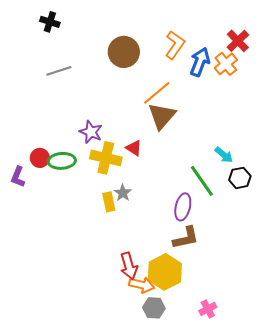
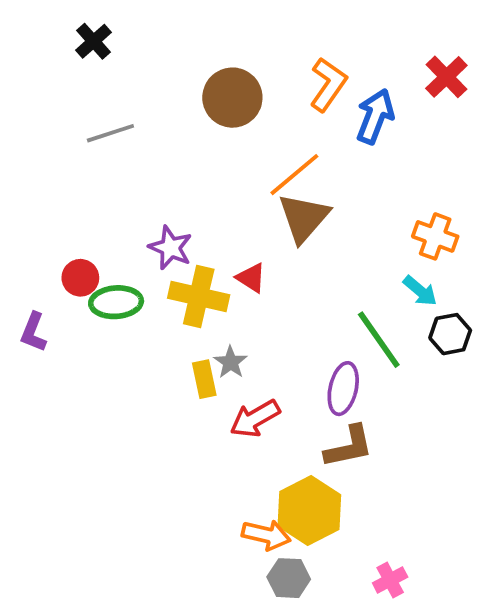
black cross: (50, 22) -> (94, 41), turned 30
orange cross: (226, 64) -> (435, 236), moved, turned -30
red circle: (40, 158) -> (80, 278), moved
red arrow: (129, 266) -> (255, 419), moved, turned 76

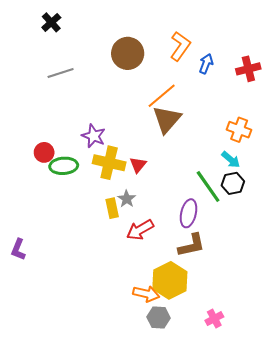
red cross: (446, 77) -> (248, 69), moved, turned 30
blue arrow: (375, 116) -> (206, 64), size x0.7
red triangle: (251, 278) -> (138, 165), moved, turned 36
purple L-shape: (33, 332) -> (18, 249), moved
black hexagon: (450, 334) -> (233, 183), moved

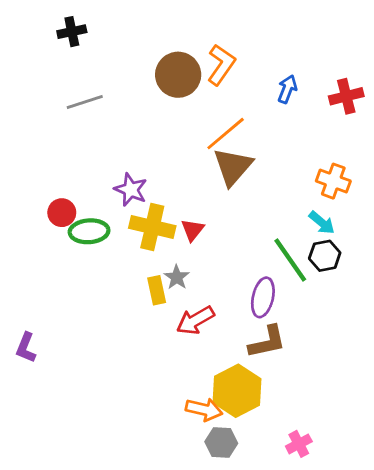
black cross: (51, 22) -> (72, 32), turned 30
orange L-shape: (180, 46) -> (221, 65), moved

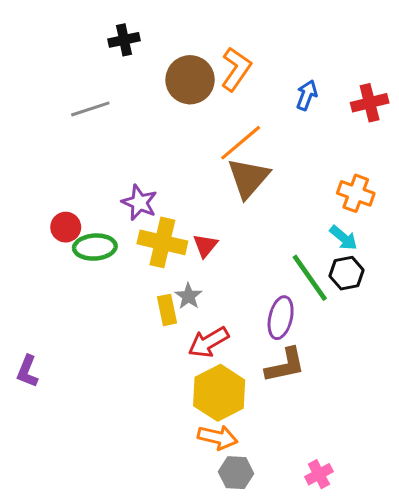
black cross: (72, 32) -> (124, 40), moved
yellow hexagon: (237, 391) -> (219, 393), moved

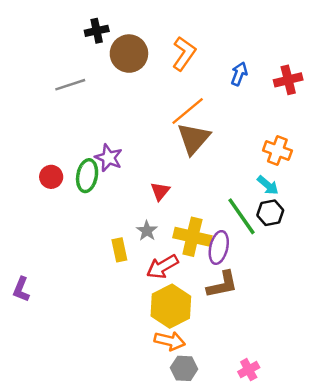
brown circle: (190, 80) -> (129, 54), moved
yellow cross: (162, 242) -> (192, 237), moved
green ellipse: (95, 247) -> (87, 176), moved, turned -76
yellow rectangle: (167, 310) -> (119, 250), moved

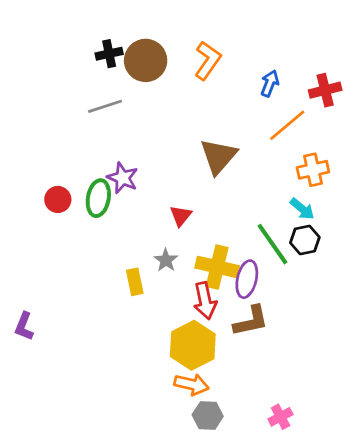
black cross: (97, 31) -> (109, 54), moved
gray line: (70, 85) -> (105, 106), moved
orange line: (188, 111) -> (287, 125), moved
orange cross: (277, 151) -> (313, 170), turned -32
red arrow: (162, 267) -> (205, 301), moved, turned -72

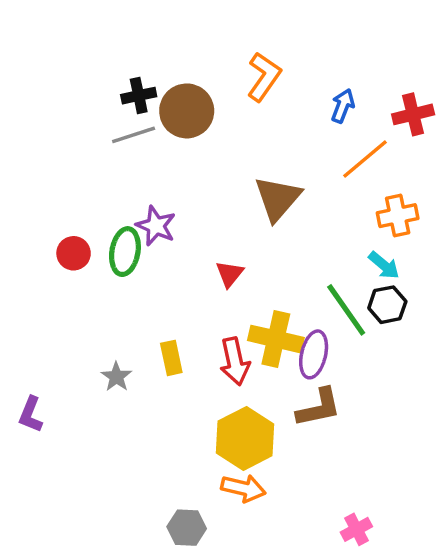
black cross: (109, 54) -> (139, 96), moved
brown circle: (146, 60) -> (187, 111), moved
gray star: (166, 260) -> (116, 377), moved
red arrow: (205, 301) -> (235, 361), moved
gray hexagon: (208, 415) -> (187, 528), moved

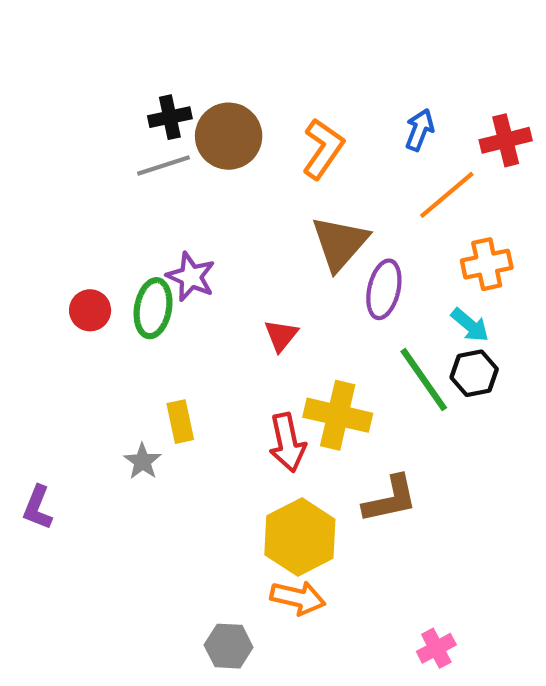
orange L-shape: (264, 77) -> (323, 149), moved
purple ellipse: (314, 354) -> (384, 289), moved
yellow rectangle: (171, 358) -> (180, 422), moved

